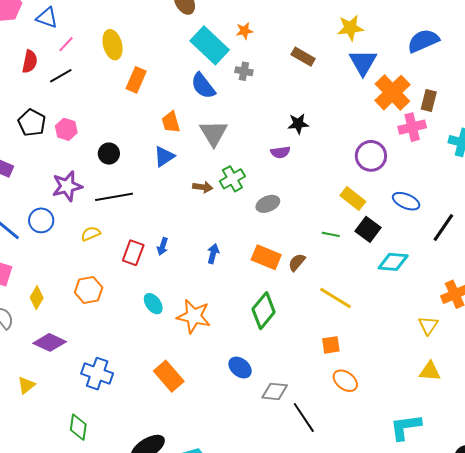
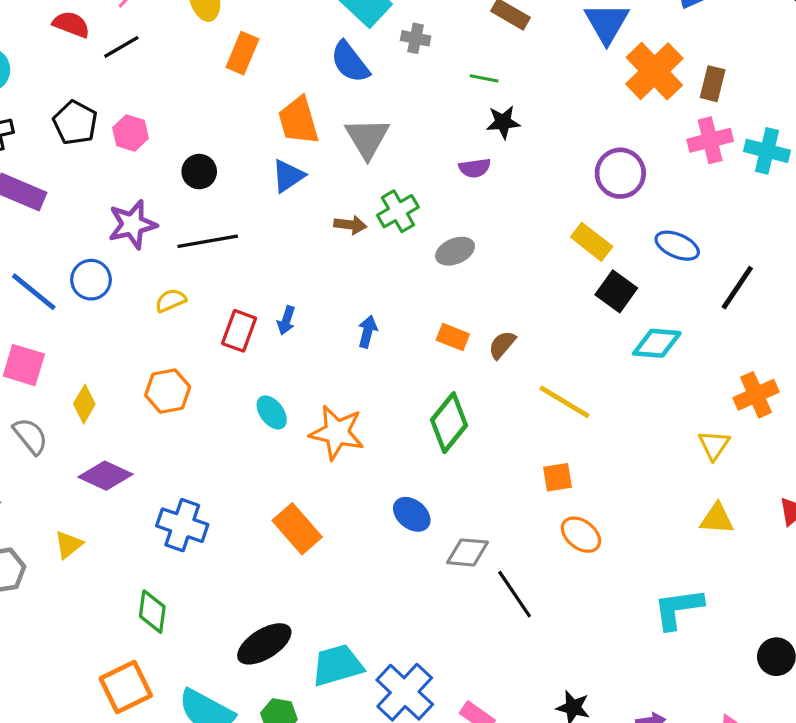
red semicircle: (30, 62) -> (71, 24), turned -80
orange trapezoid: (171, 122) -> (298, 121), size x1.4
pink cross: (412, 127) -> (710, 140), moved
green line: (331, 234) -> (484, 78), moved
orange rectangle: (266, 257) -> (453, 337), size x0.7

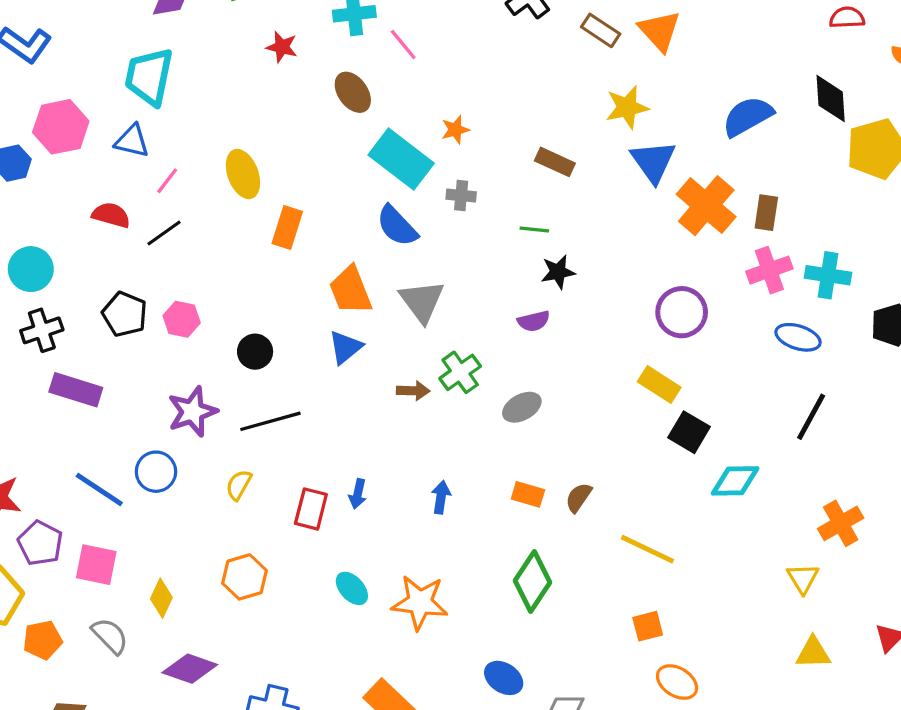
blue ellipse: (677, 246) -> (798, 337), moved
yellow semicircle: (171, 300) -> (239, 485), turned -32

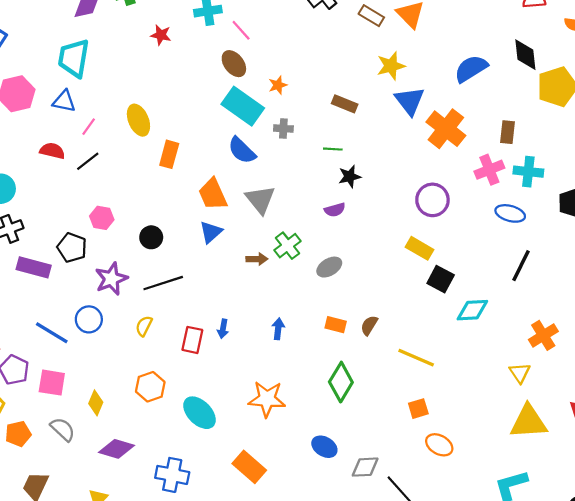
brown ellipse: (353, 92) -> (234, 64), moved
brown rectangle: (766, 213) -> (508, 132), moved
black pentagon: (125, 314) -> (72, 248), moved
cyan ellipse: (352, 588) -> (200, 413), moved, size x1.5
yellow triangle: (813, 653) -> (529, 422), size x1.6

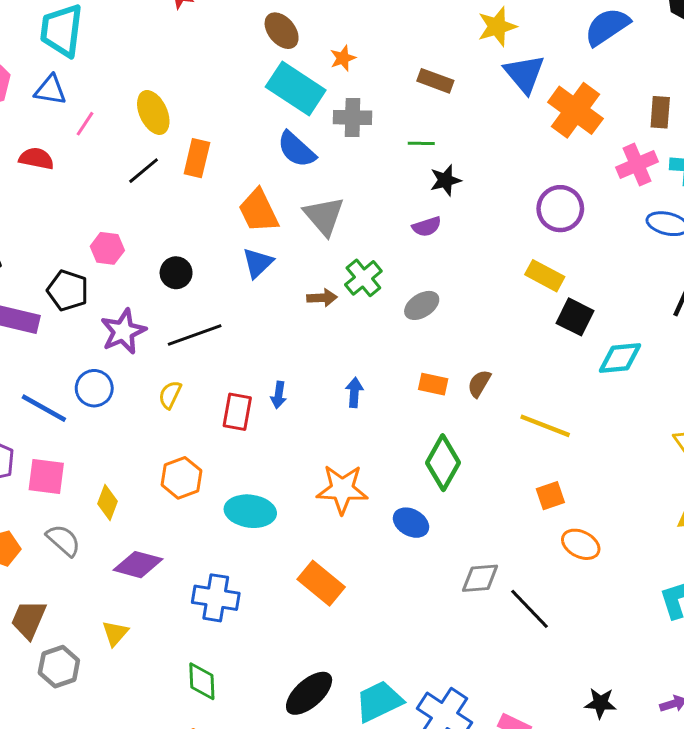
gray cross: (283, 129) -> (353, 117), size x1.4
black line: (88, 161) -> (144, 171), moved
cyan ellipse: (200, 413) -> (250, 511), turned -36
blue ellipse: (324, 447) -> (411, 523), moved

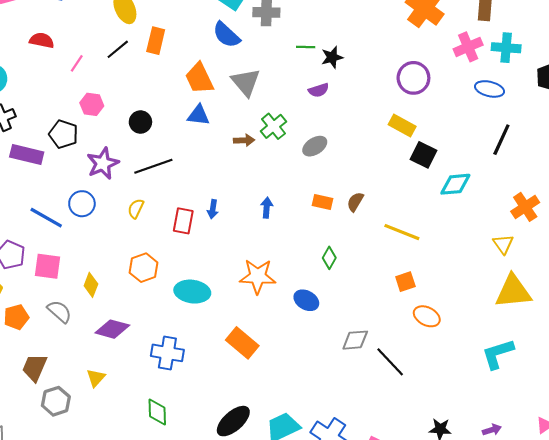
pink line: (85, 124) -> (77, 63), moved
green line: (421, 143) -> (306, 47), moved
blue triangle: (258, 263) -> (198, 115), turned 50
green diamond: (443, 463) -> (329, 258), size x0.6

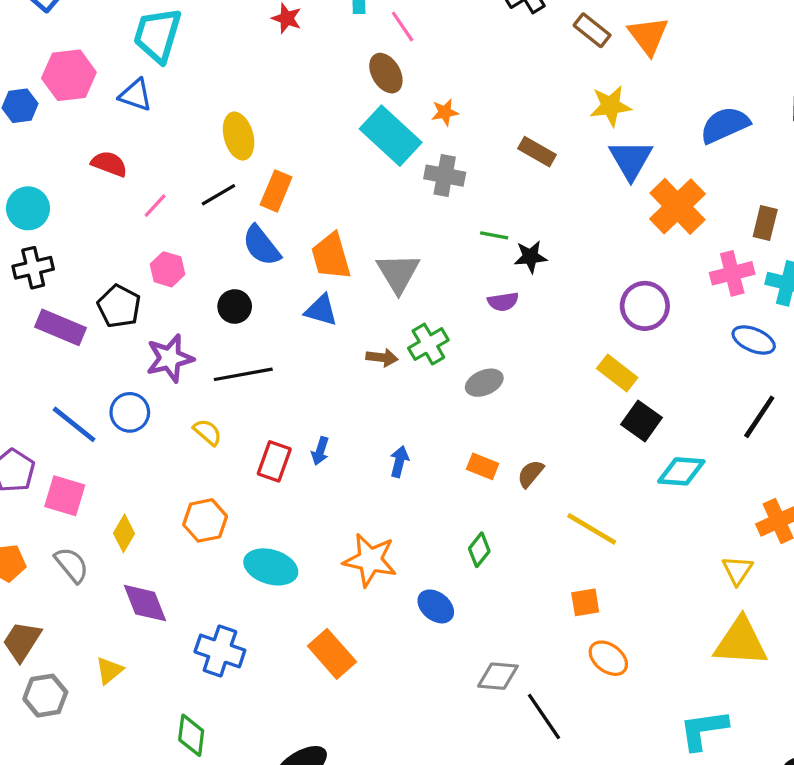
blue semicircle: (226, 35) -> (261, 246), moved
yellow semicircle: (136, 209) -> (207, 432), turned 96
purple diamond: (112, 329) -> (145, 603), turned 44

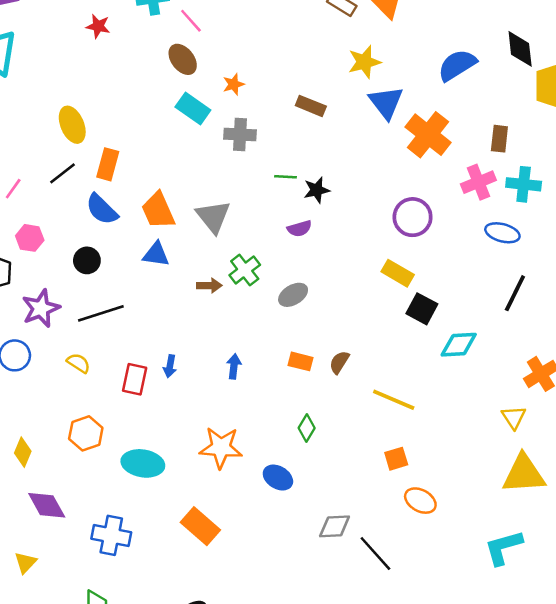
cyan rectangle: (391, 136) -> (193, 108), size x0.7

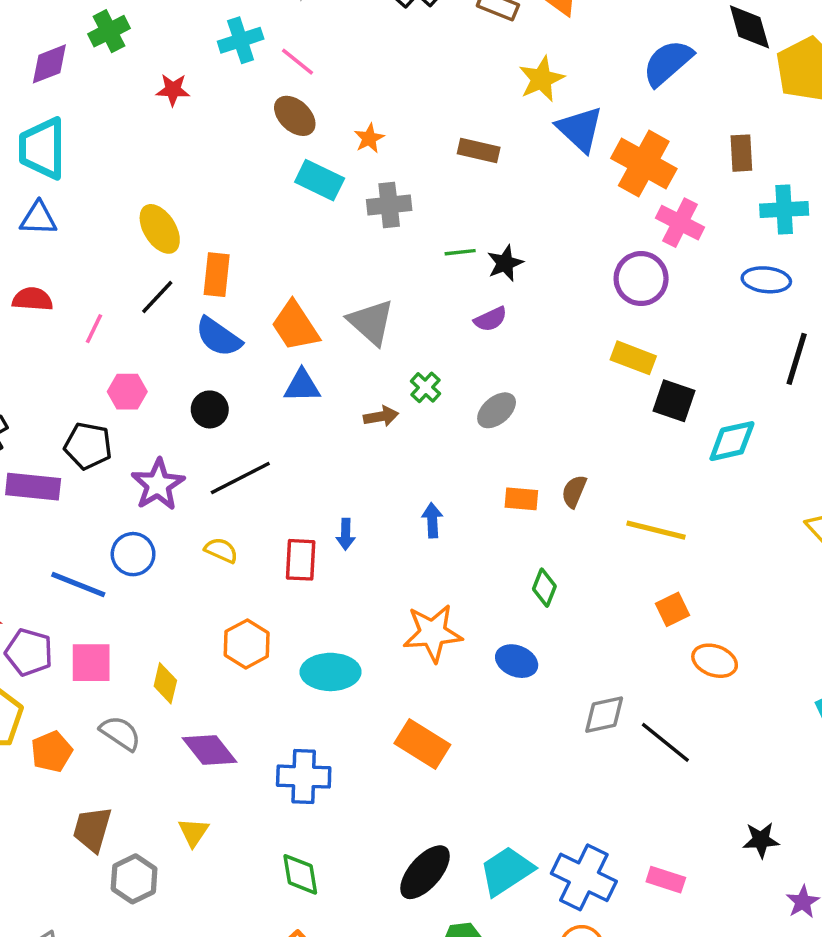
pink cross: (478, 182) -> (680, 223), moved, turned -32
green cross: (245, 270) -> (426, 387), size x0.7

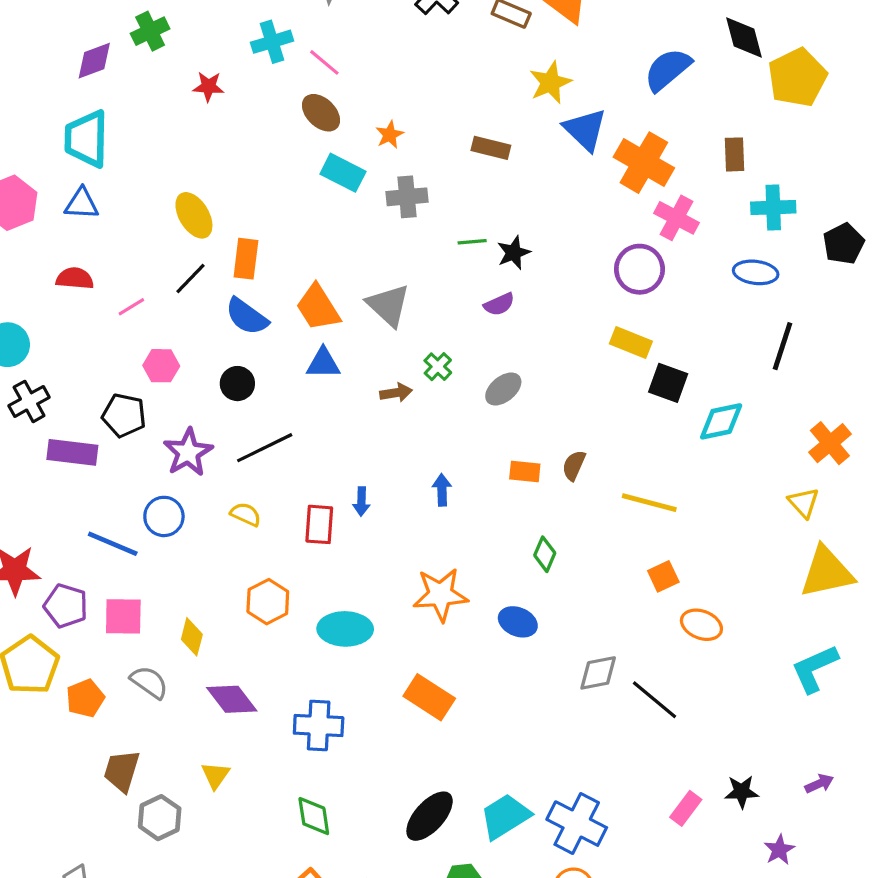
pink line: (94, 329) -> (131, 307), turned 32
pink rectangle: (666, 880) -> (686, 808), moved, turned -72

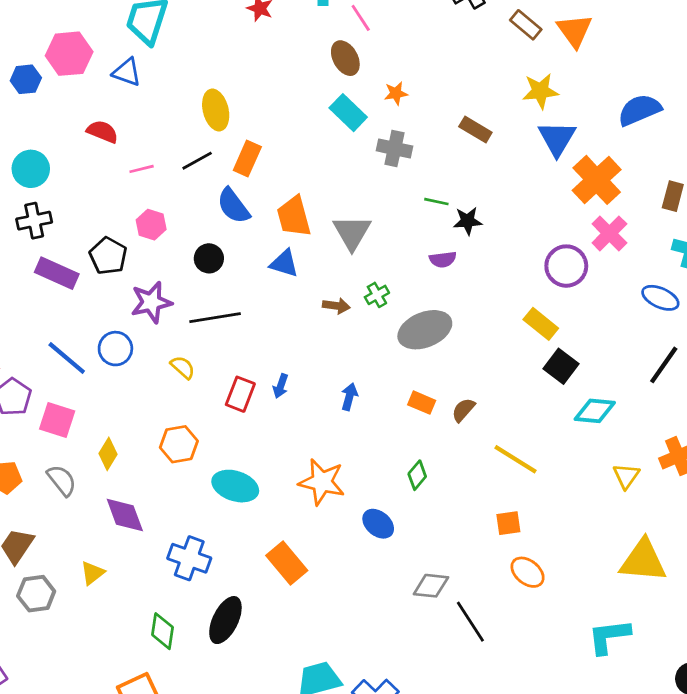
gray ellipse: (503, 389) -> (425, 330), size x1.6
yellow triangle: (804, 503) -> (626, 476), moved
black ellipse: (430, 816) -> (225, 620), moved, turned -33

